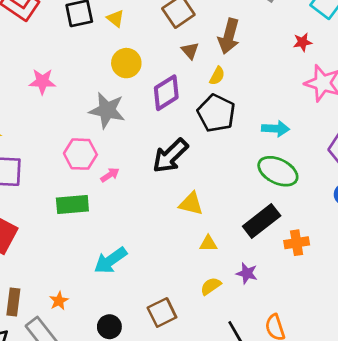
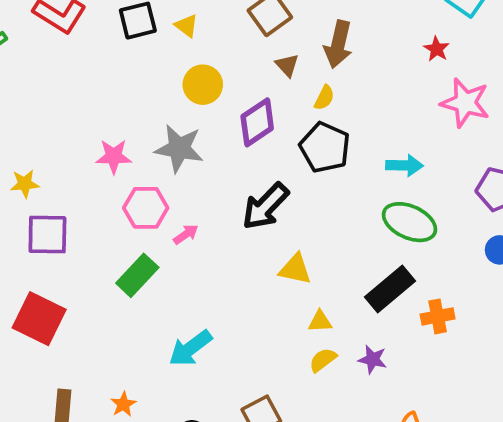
red star: (303, 42) -> (437, 49), turned -30
pink star: (42, 81) -> (114, 156), moved
green rectangle: (72, 204) -> (137, 275), turned -40
yellow semicircle: (211, 286) -> (323, 360), moved

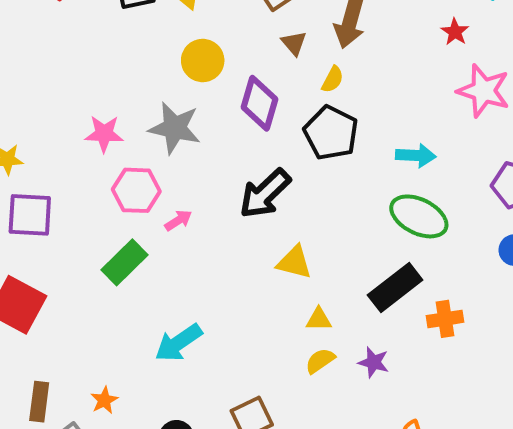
purple diamond: (257, 122) -> (259, 103), turned -42

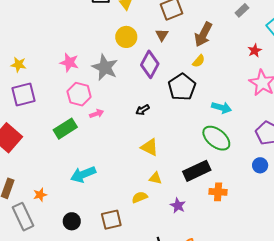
brown triangle: (294, 43) -> (162, 35), moved
yellow semicircle: (333, 79) -> (199, 61), moved
black arrow: (265, 194) -> (143, 110), size x0.5
purple square: (30, 215) -> (23, 95), turned -30
yellow semicircle: (320, 361) -> (140, 197), moved

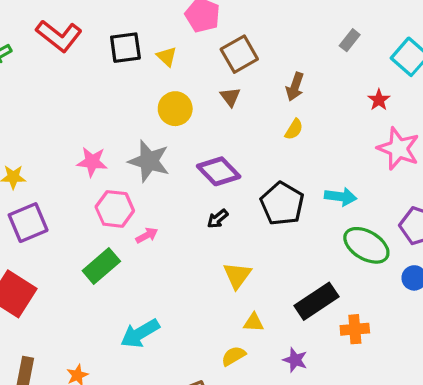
brown arrow: (203, 34) -> (295, 87), size x0.7
purple diamond: (150, 64) -> (219, 171), moved, turned -64
black pentagon: (182, 87) -> (282, 204), moved
green ellipse: (216, 138) -> (366, 245), moved
yellow triangle: (150, 147) -> (237, 275), turned 48

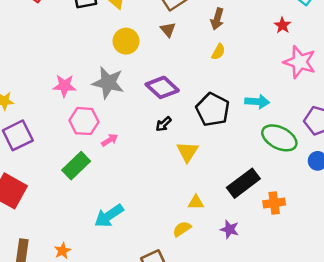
yellow triangle: (237, 275) -> (187, 152), moved

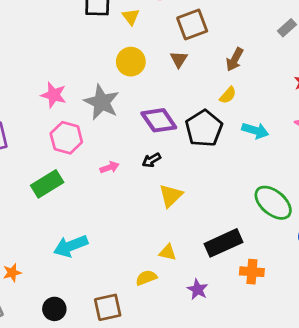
cyan arrow: (257, 102) -> (255, 131), moved
black pentagon: (213, 110) -> (204, 128), moved
pink arrow: (110, 140) -> (110, 167), moved

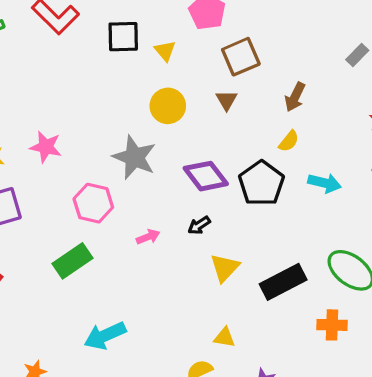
pink star: (54, 95) -> (46, 147), moved
black rectangle: (224, 243) -> (283, 282), moved
orange cross: (252, 272) -> (332, 325), moved

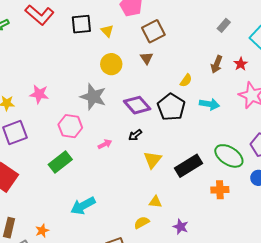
brown arrow: (295, 97) -> (217, 64), moved

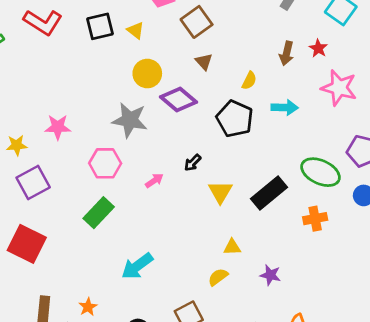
brown triangle: (147, 58) -> (204, 62), moved
purple diamond: (137, 105) -> (179, 100), moved

